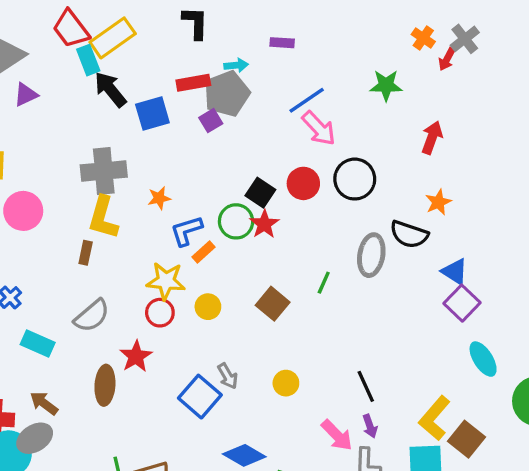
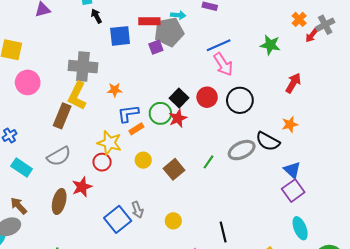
black arrow: (110, 89) -> (96, 16), size x0.6
brown rectangle: (86, 253) -> (62, 116), size x1.6
gray ellipse: (371, 255) -> (242, 150), turned 45
yellow circle: (208, 307) -> (143, 160), moved

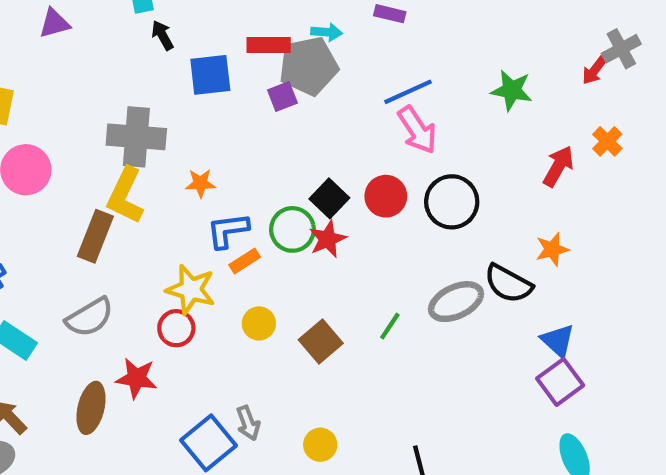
orange cross: (299, 19) -> (607, 141), moved
red star: (82, 187) -> (136, 378), turned 30

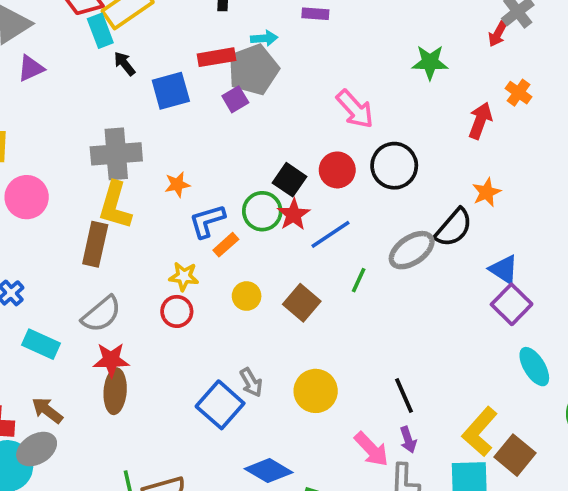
blue line: (408, 92) -> (331, 234), moved
black semicircle: (508, 284) -> (454, 228), turned -69
yellow star: (191, 289) -> (184, 276), size x0.7
red star: (136, 378) -> (111, 360), moved
yellow circle: (320, 445) -> (316, 391), size x1.5

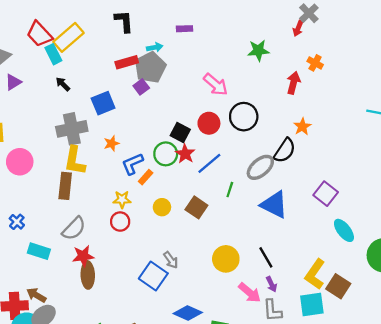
black arrow: (125, 64) -> (63, 84), moved
blue square: (171, 91) -> (103, 103), moved
blue triangle: (504, 269) -> (274, 205), moved, size x1.5
yellow circle: (316, 391) -> (226, 259), moved
brown arrow: (47, 410) -> (36, 295), moved

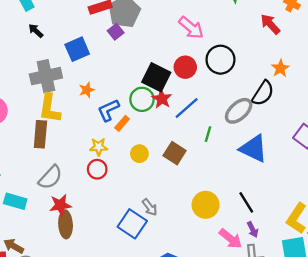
red arrow: (293, 83) -> (270, 24), turned -55
black square: (180, 133) -> (156, 77), size x1.4

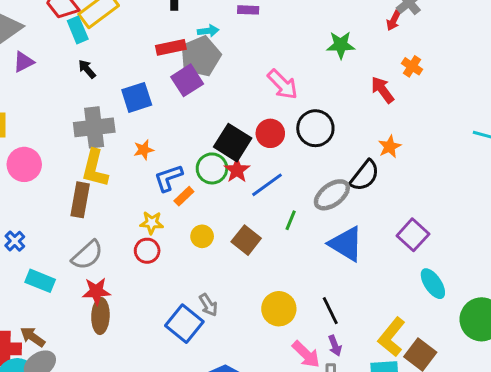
purple square: (116, 32) -> (187, 80), size x1.5

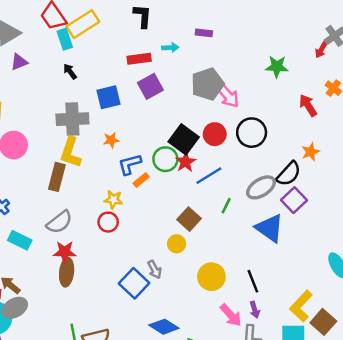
gray pentagon: (201, 56) -> (207, 84), moved
purple square: (413, 235) -> (294, 200), moved
yellow circle: (202, 236) -> (177, 244), moved

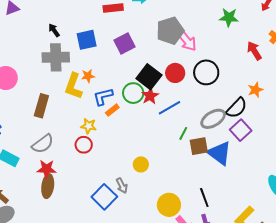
black arrow: (70, 71) -> (54, 30), moved
purple square: (150, 86) -> (124, 44), moved
yellow L-shape: (70, 152) -> (73, 86), moved
brown square: (189, 219) -> (199, 146), moved, turned 36
yellow circle: (211, 277) -> (169, 205), moved

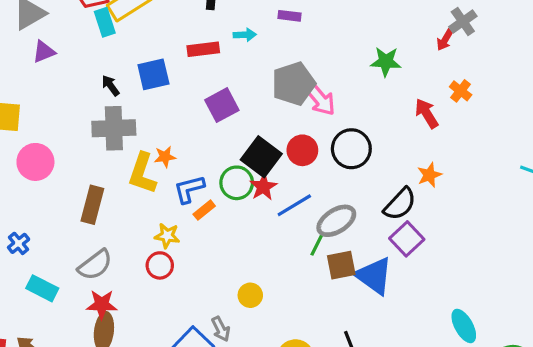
blue square: (87, 40) -> (153, 74), moved
gray ellipse: (213, 119) -> (336, 221), moved

